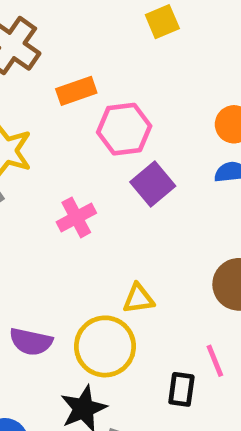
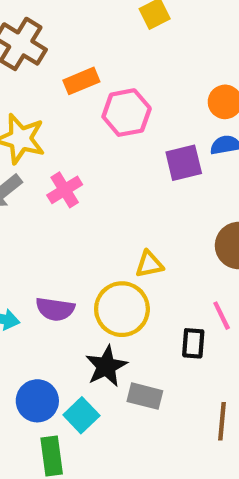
purple square: (153, 184) -> (184, 163), moved, turned 30
pink cross: (76, 217) -> (65, 190), moved

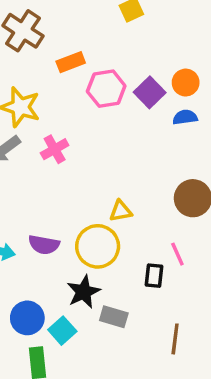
purple square: (184, 163) -> (150, 92), moved, turned -32

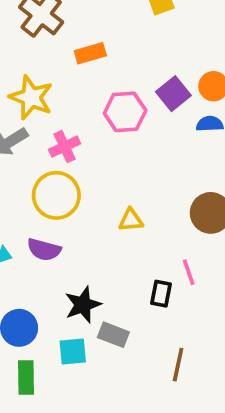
pink hexagon: (106, 89) -> (125, 112), moved
yellow circle: (98, 246) -> (56, 195), moved
cyan square: (62, 331) -> (73, 351), moved, turned 32

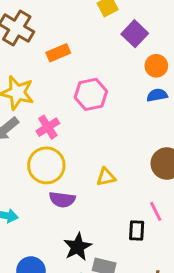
purple square: (173, 94) -> (135, 34), moved
purple semicircle: (44, 250) -> (62, 199), moved

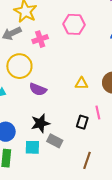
yellow circle: (46, 165) -> (19, 66), moved
yellow triangle: (106, 177) -> (81, 83), moved

